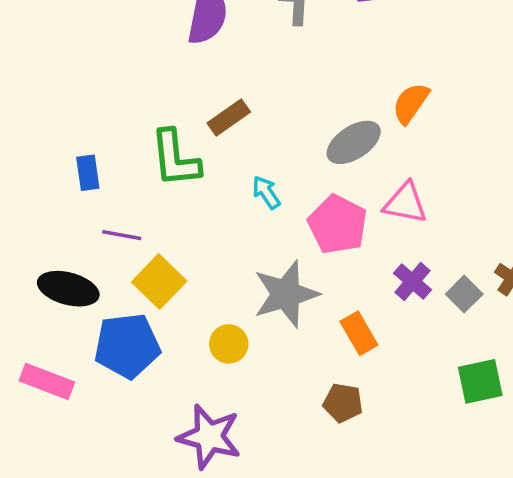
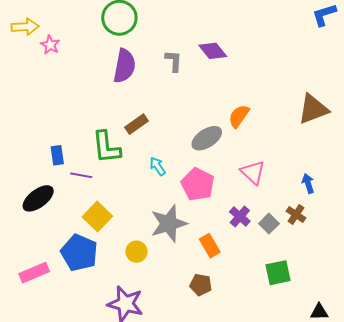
pink triangle: (405, 203) -> (253, 172), moved, turned 32
purple line: (122, 235) -> (81, 175), moved
black ellipse: (68, 289) -> (38, 198), moved, turned -52
blue pentagon: (127, 346) -> (79, 253), turned 30
pink rectangle: (47, 381) -> (34, 273), turned -44

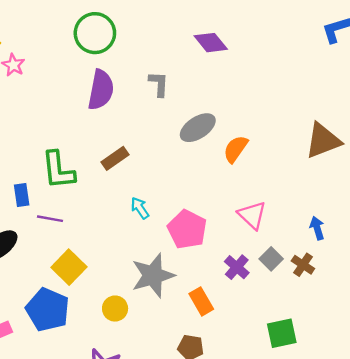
purple diamond: (213, 51) -> (211, 43), moved
gray ellipse: (207, 138) -> (198, 128), moved
green L-shape: (106, 147) -> (58, 170), moved
gray square: (269, 224) -> (271, 259), moved

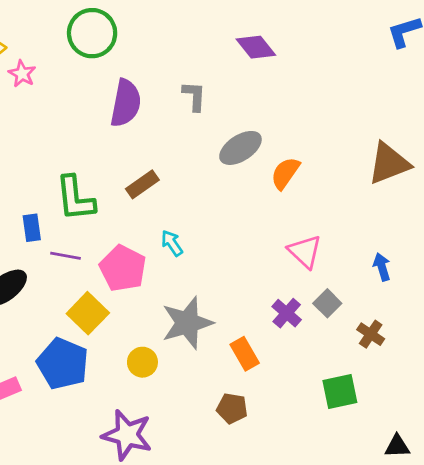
green circle: (95, 33) -> (92, 33), moved
pink pentagon: (187, 229) -> (123, 268), moved
brown cross: (303, 265) -> (371, 334), moved

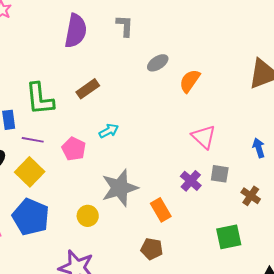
gray ellipse: (240, 148) -> (158, 63), size x0.7
cyan arrow: (172, 243) -> (109, 131), turned 96
pink pentagon: (123, 268) -> (74, 149), size x0.7
gray square: (327, 303) -> (220, 174), turned -36
yellow square: (88, 313) -> (30, 172), moved

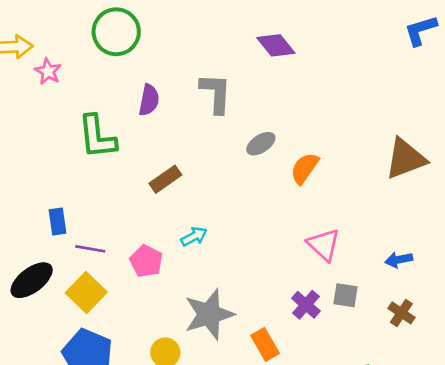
gray L-shape: (125, 26) -> (216, 93), size x1.4
purple semicircle: (76, 31) -> (149, 100), size x0.7
green L-shape: (40, 99) -> (97, 137), moved
blue arrow: (259, 148) -> (399, 260), turned -84
brown cross: (251, 196) -> (401, 313), moved

